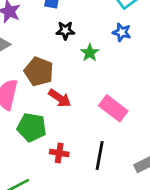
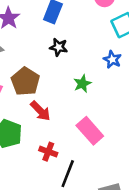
green star: (90, 53) -> (82, 84), moved
red cross: (59, 153) -> (48, 152), moved

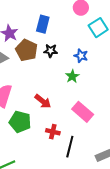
blue star: (112, 60) -> (81, 56), moved
brown pentagon: (25, 81) -> (27, 50), moved

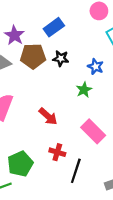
blue rectangle: (43, 24) -> (54, 27), turned 36
brown pentagon: (27, 50) -> (33, 56), turned -30
green pentagon: (20, 122) -> (20, 164), moved, turned 30

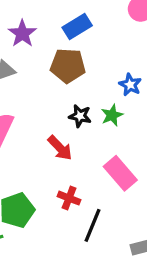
brown pentagon: (33, 56) -> (68, 66), moved
black star: (61, 58) -> (80, 116), moved

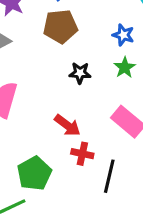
green star: (112, 115) -> (125, 67), moved
red arrow: (60, 148) -> (67, 125), moved

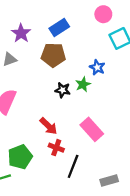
green star: (125, 67) -> (83, 84), moved

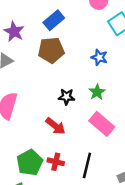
green star: (83, 84) -> (97, 92), moved
black star: (63, 90) -> (66, 97), moved
red cross: (56, 148) -> (56, 162), moved

